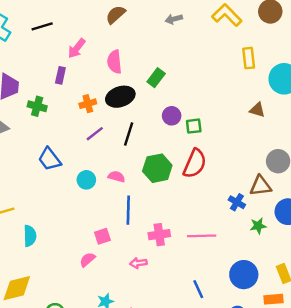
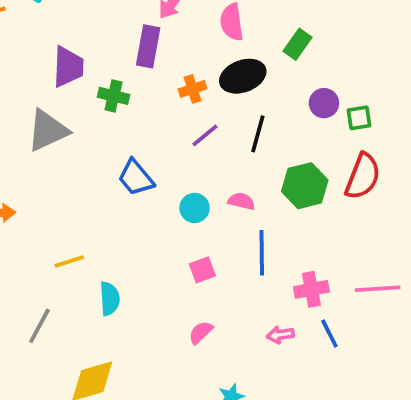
purple rectangle: (60, 75) -> (148, 46), size x1.5
pink square: (102, 236) -> (202, 270), moved
blue line: (198, 289) -> (329, 334), moved

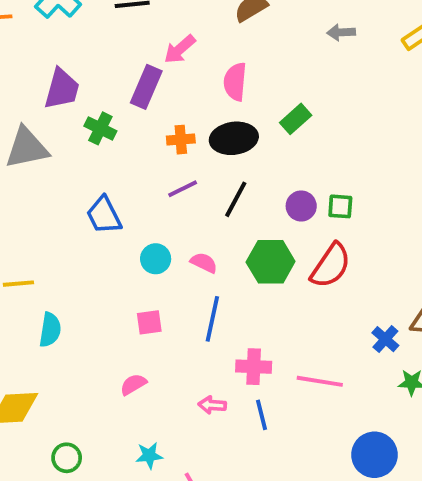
purple circle: (324, 103) -> (301, 206), moved

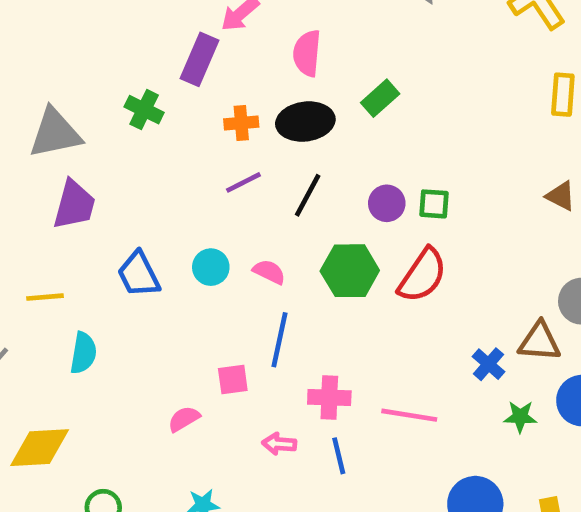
purple trapezoid: (62, 89) -> (74, 205), moved
blue trapezoid: (104, 215) -> (139, 274), moved
pink square: (149, 322) -> (233, 380), moved

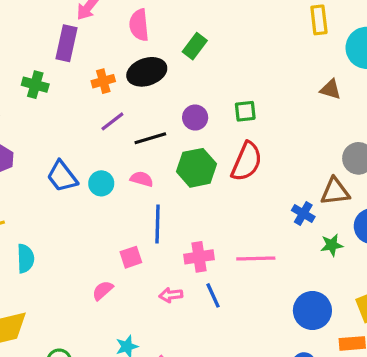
black line: (308, 195) -> (150, 138), moved, turned 56
purple circle: (387, 203) -> (195, 118), moved
blue trapezoid: (139, 274) -> (62, 176), moved

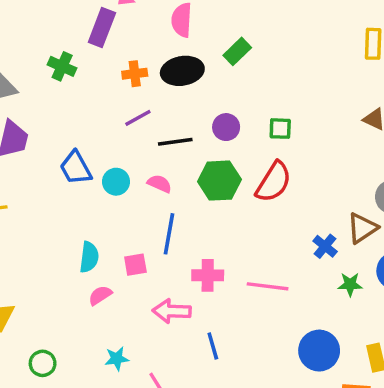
brown triangle: (335, 191) -> (362, 228), turned -36
cyan semicircle: (25, 259) -> (89, 257), moved
pink arrow: (171, 295) -> (172, 311), size x1.5
blue line: (213, 295) -> (213, 346), moved

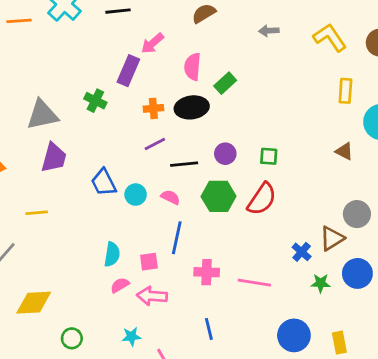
green rectangle: (237, 51) -> (225, 83), moved
pink arrow: (172, 311) -> (152, 296), moved

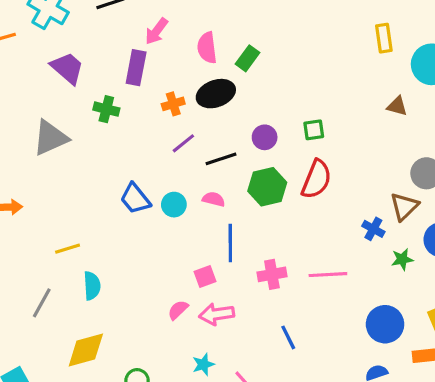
purple trapezoid: (54, 158) -> (67, 68), moved, turned -52
cyan semicircle: (112, 254) -> (92, 286), moved

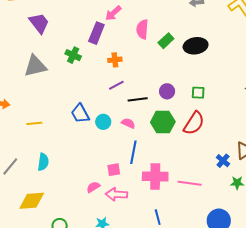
purple trapezoid: (67, 68) -> (39, 23), moved
black ellipse: (216, 94) -> (196, 46), moved
yellow line: (68, 249) -> (34, 123), moved
pink cross: (272, 274) -> (155, 176), size x1.4

